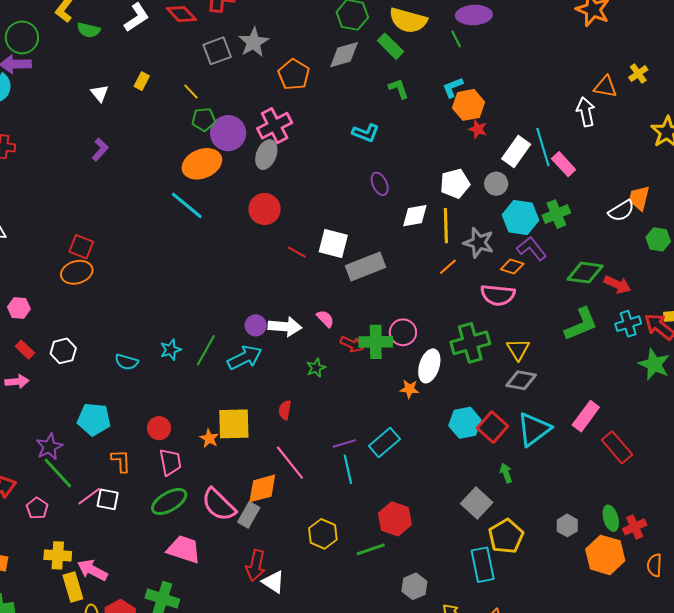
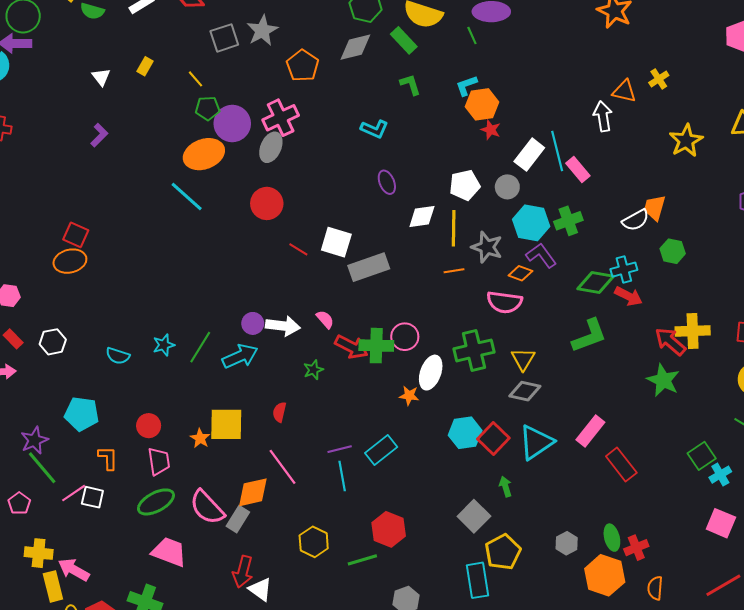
orange line: (448, 267) -> (454, 271), turned 30
cyan cross: (628, 324) -> (624, 270), moved
red arrow: (352, 344) -> (351, 347), size x1.4

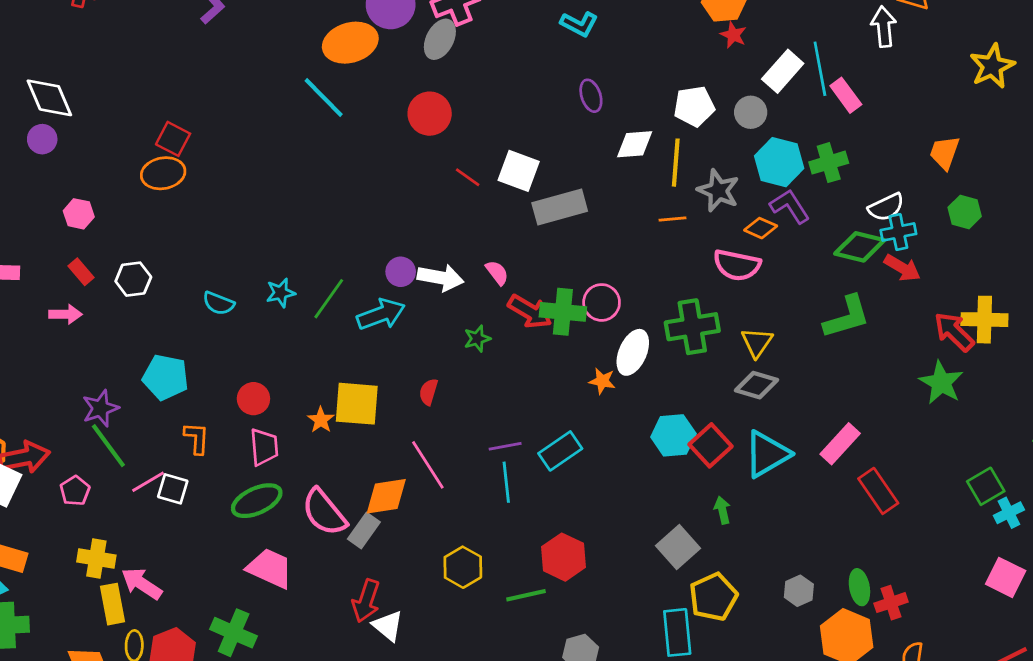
white semicircle: (636, 220) -> (886, 207), moved

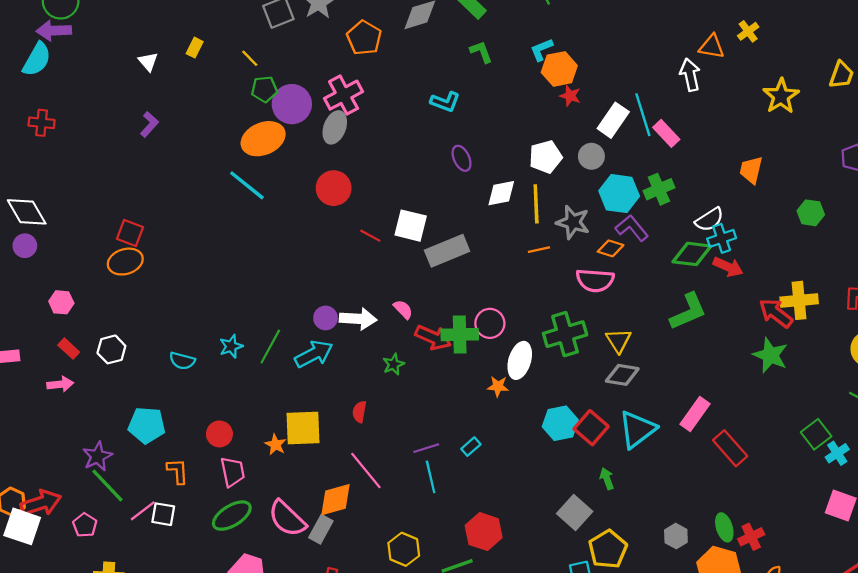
green hexagon: (965, 212) -> (811, 213), moved
cyan rectangle: (560, 451) -> (471, 447), size x0.6

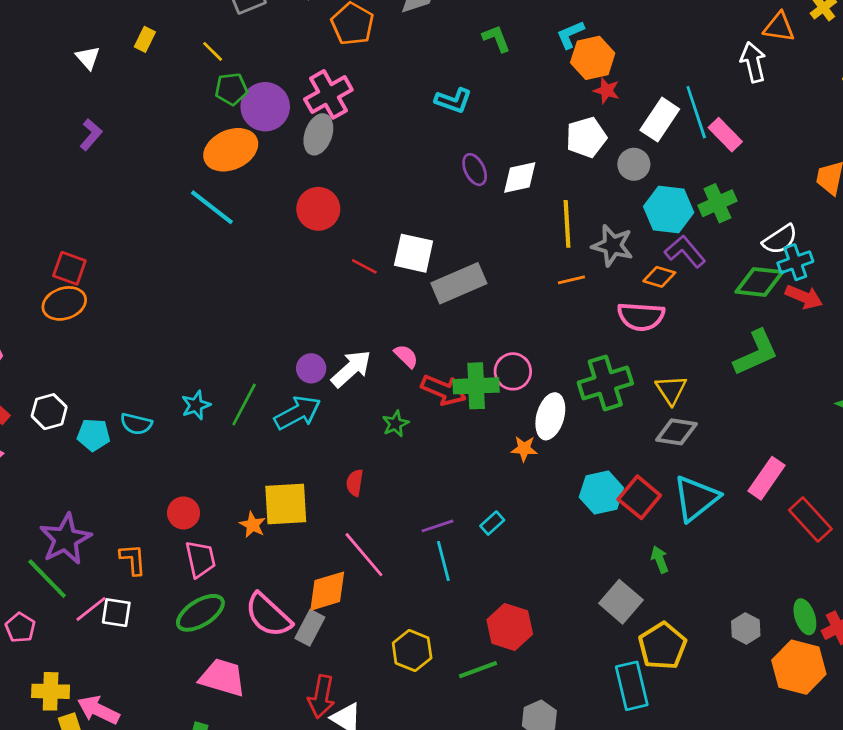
white pentagon: (545, 157) -> (586, 137), moved
white diamond: (501, 193) -> (520, 178), moved
white arrow: (358, 319) -> (351, 369), turned -45
cyan pentagon: (147, 425) -> (93, 435), moved, size x0.7
purple star: (97, 456) -> (65, 539), moved, size x1.4

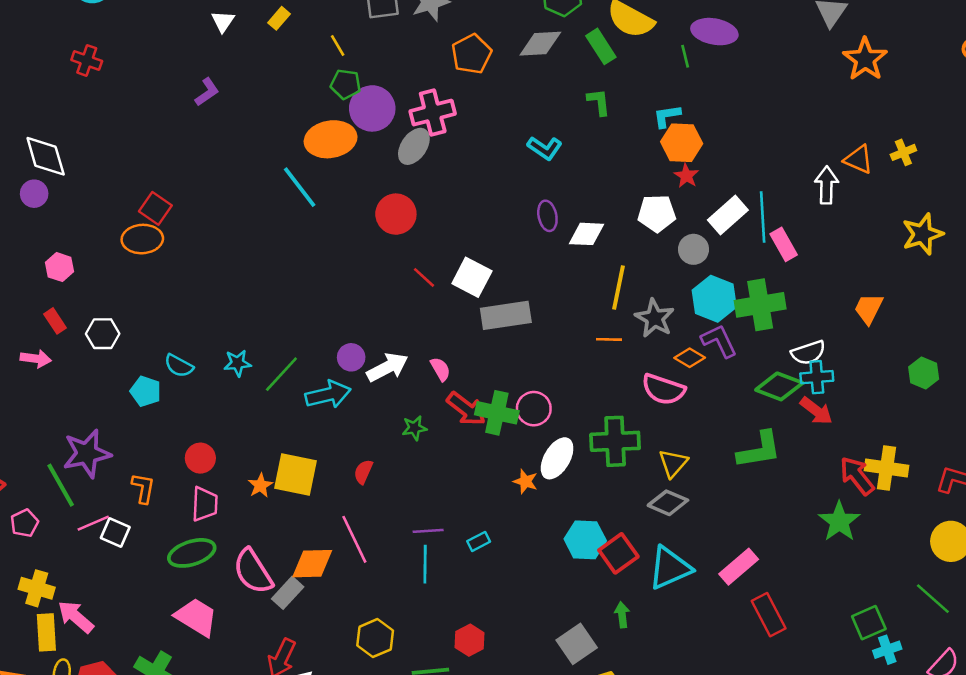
green cross: (717, 203) -> (760, 305), size x1.4
cyan pentagon: (93, 435) -> (146, 391), moved
red hexagon: (510, 627) -> (470, 640), size x0.7

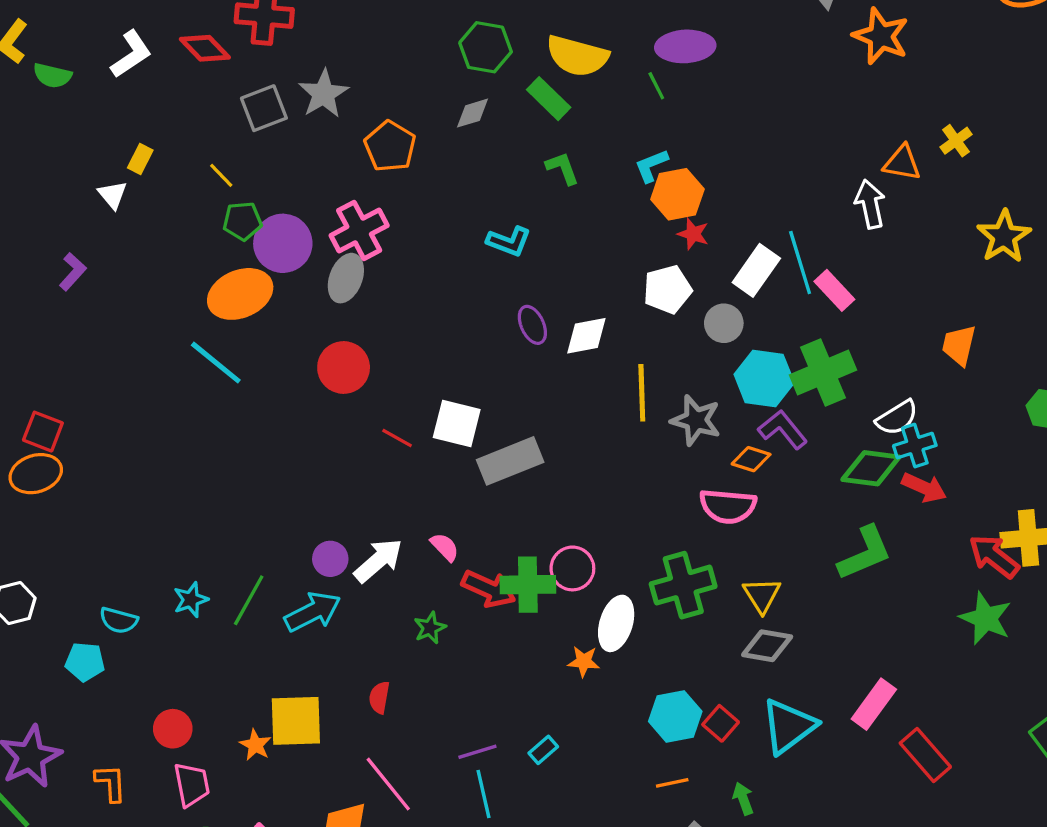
white triangle: (223, 21) -> (113, 195), moved
gray diamond: (540, 44) -> (472, 113), size x0.7
orange line: (609, 339) -> (672, 783), moved
red square: (618, 553) -> (721, 723), size x0.7

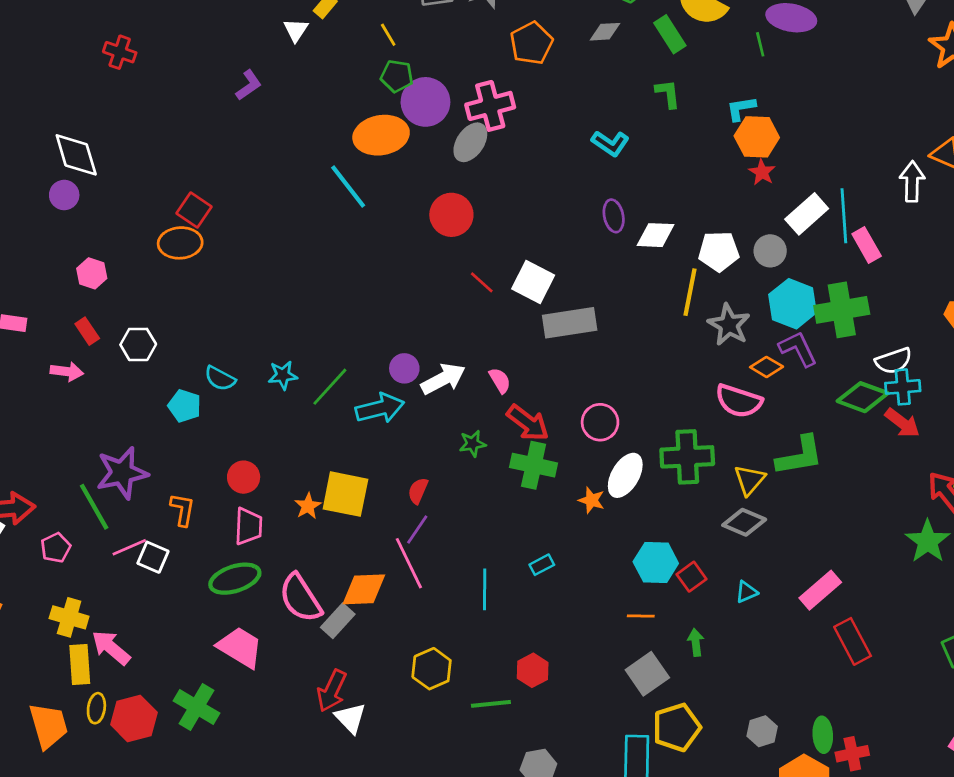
white pentagon: (667, 289) -> (719, 251), moved
green L-shape: (865, 553) -> (800, 456), moved
green cross: (528, 585) -> (534, 465), moved
cyan triangle: (789, 726) -> (746, 592), size x0.5
purple line: (477, 752) -> (417, 530), moved, turned -52

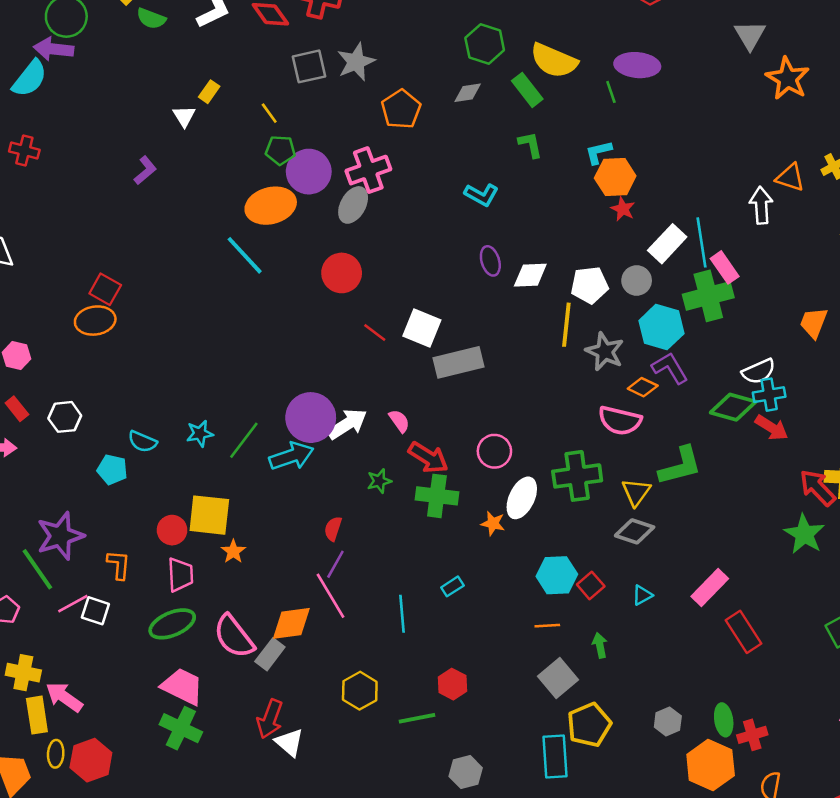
green cross: (842, 310) -> (708, 296), moved
purple circle: (404, 368) -> (311, 418), size x1.8
yellow square: (345, 494) -> (209, 515), moved
green cross: (196, 707) -> (181, 728), moved

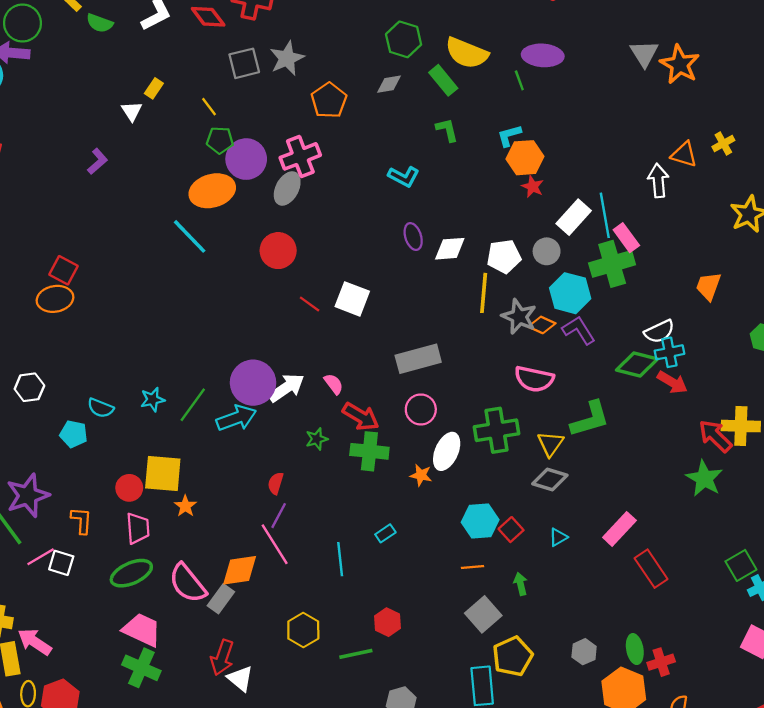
gray triangle: (750, 35) -> (644, 54), moved
gray rectangle: (459, 362) -> (418, 359), moved
orange diamond: (643, 387) -> (542, 325), moved

